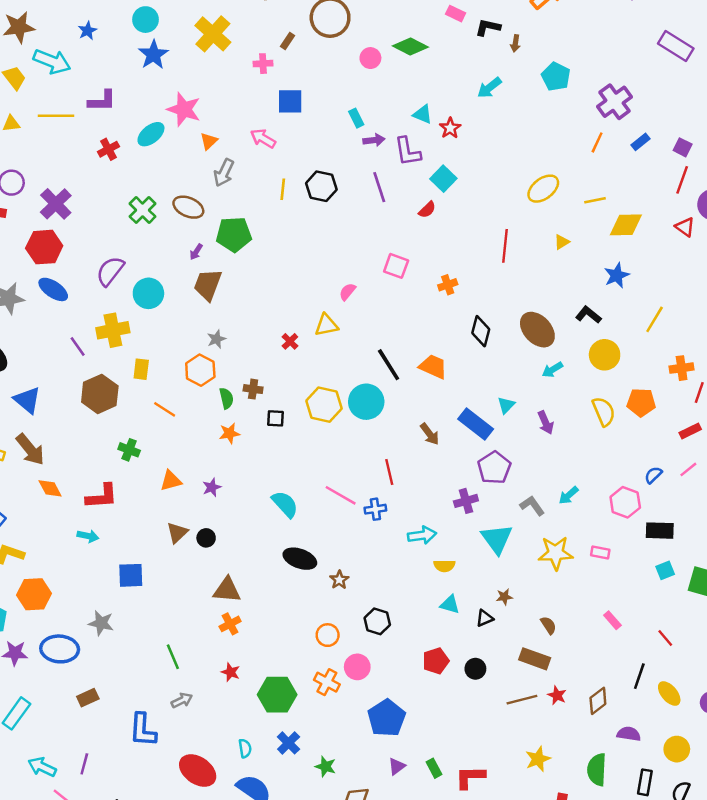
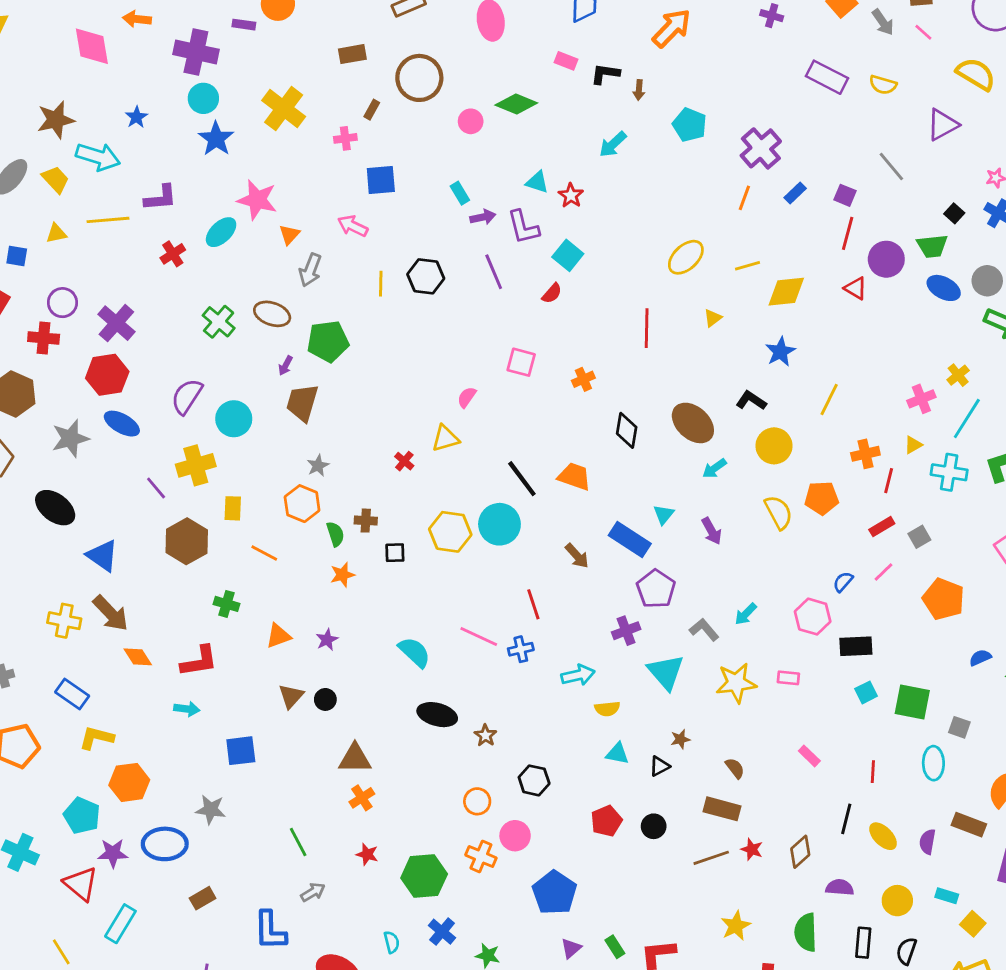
red line: (665, 638) -> (873, 772), turned 48

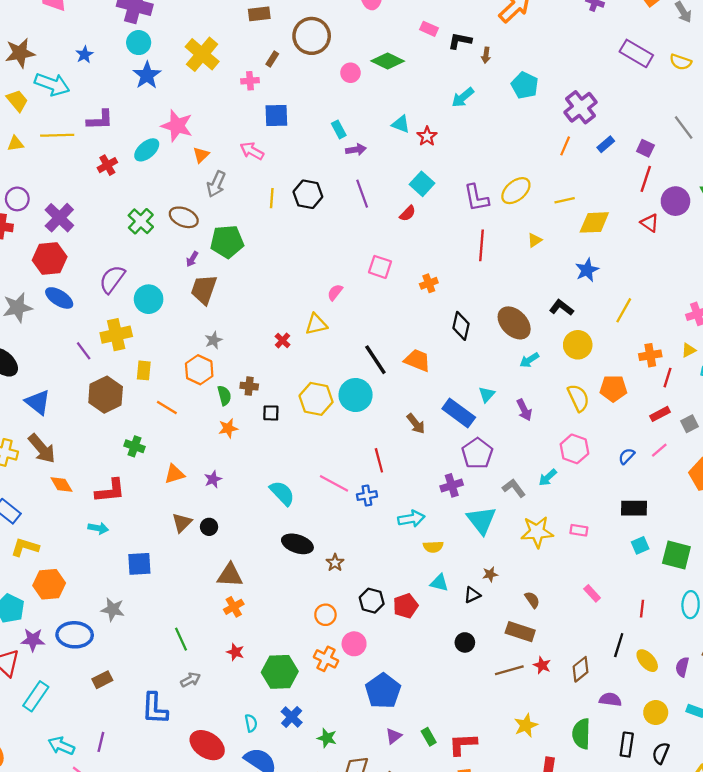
purple L-shape: (523, 227) -> (476, 198), moved
pink hexagon: (813, 617) -> (574, 449), moved
red pentagon: (606, 821) -> (406, 606), moved

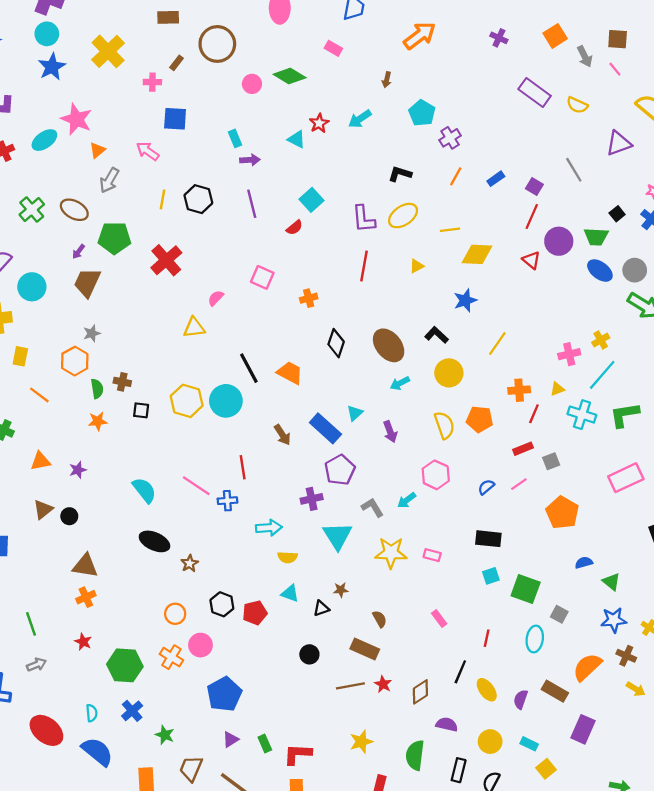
black L-shape: (460, 41) -> (400, 174), moved
purple cross: (580, 107) -> (450, 138), moved, size x0.7
red star: (427, 136) -> (319, 123), moved
red cross: (283, 340) -> (166, 260), moved, size x2.0

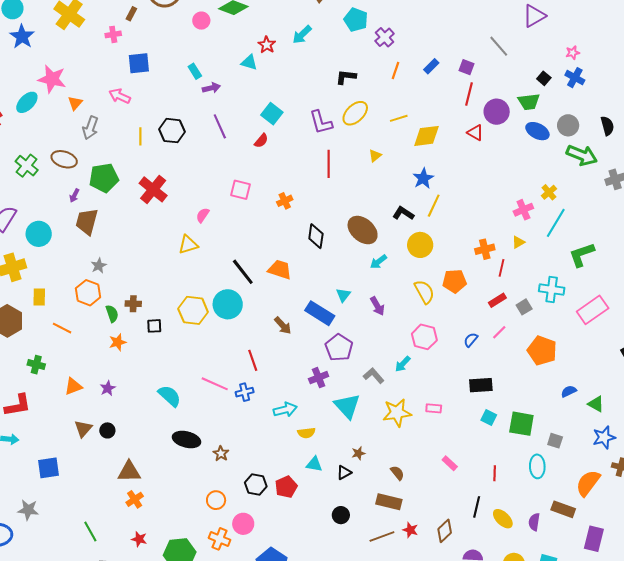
yellow line: (497, 343) -> (434, 206), moved
cyan cross: (582, 415) -> (552, 289), moved
cyan square: (491, 576) -> (489, 418), turned -35

